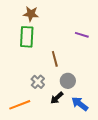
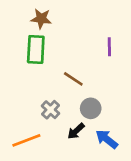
purple line: (82, 35) -> (109, 47), turned 72
brown line: (55, 59) -> (73, 79), turned -42

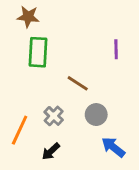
brown star: (41, 19) -> (28, 17), moved
black arrow: (76, 131) -> (51, 151), moved
orange line: (26, 140) -> (20, 130), moved, turned -44

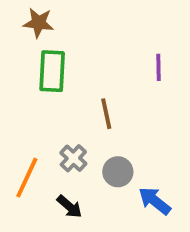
brown line: (78, 83) -> (106, 114), turned 45
gray circle: (96, 115) -> (118, 172), moved
black arrow: (51, 151) -> (69, 207), turned -96

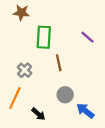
purple line: (158, 67) -> (88, 37), turned -48
green rectangle: (52, 71) -> (44, 37), moved
gray cross: (73, 158) -> (25, 70), moved

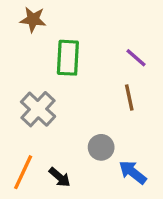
brown line: (59, 63) -> (129, 98), moved
gray cross: (25, 70) -> (38, 109), size x1.5
orange line: (15, 98) -> (23, 172), moved

